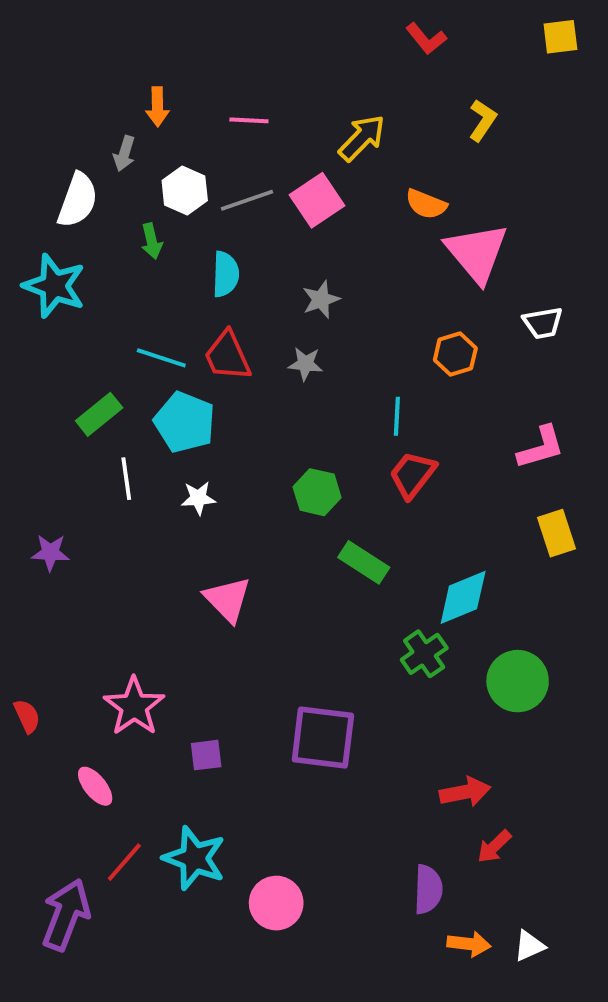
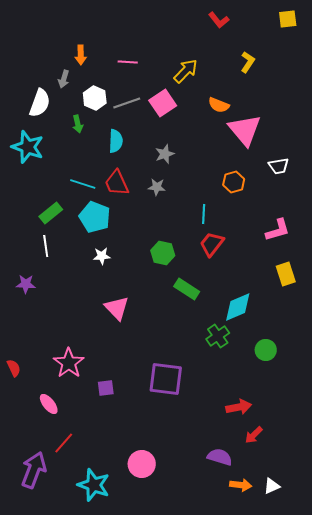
white line: (126, 479) -> (46, 246), moved
green circle: (518, 681) -> (266, 350), size x0.7
cyan star: (194, 858) -> (94, 485), moved
purple semicircle: (428, 889) -> (220, 457), turned -75

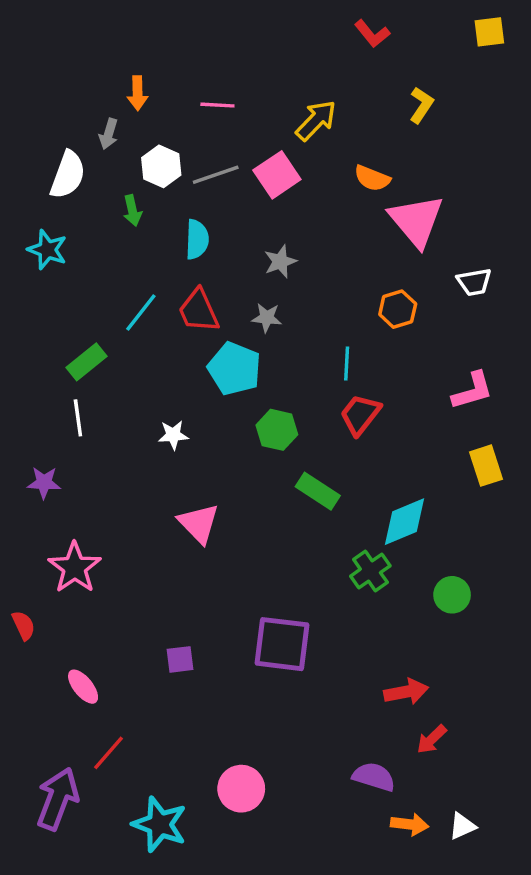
cyan star: (28, 147) -> (47, 250), size x0.7
cyan line: (83, 184) -> (141, 313), turned -70
cyan pentagon: (95, 217) -> (234, 369), moved
pink star: (69, 363) -> (75, 568), moved

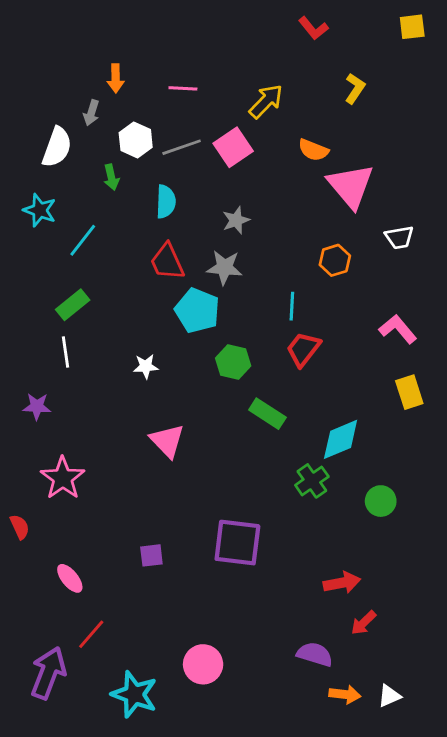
cyan line: (141, 313) -> (83, 240), moved
gray star: (267, 318) -> (225, 268), size x1.4
pink L-shape: (472, 391) -> (398, 329), turned -114

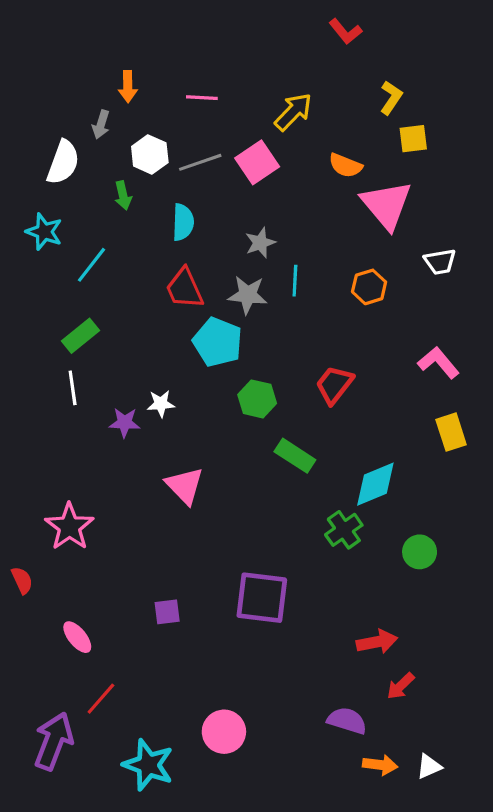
yellow square: (412, 27) -> (413, 139), moved
cyan line: (292, 306) -> (295, 281), moved
purple star: (37, 406) -> (125, 423), moved

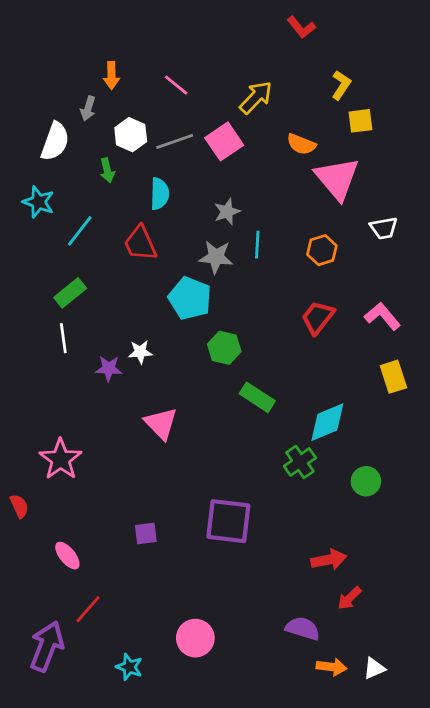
pink line: (202, 98) -> (176, 85), turned 36
red trapezoid: (185, 288) -> (140, 243), moved
red trapezoid: (334, 385) -> (318, 318), moved
cyan star: (148, 765) -> (129, 667), size x0.6

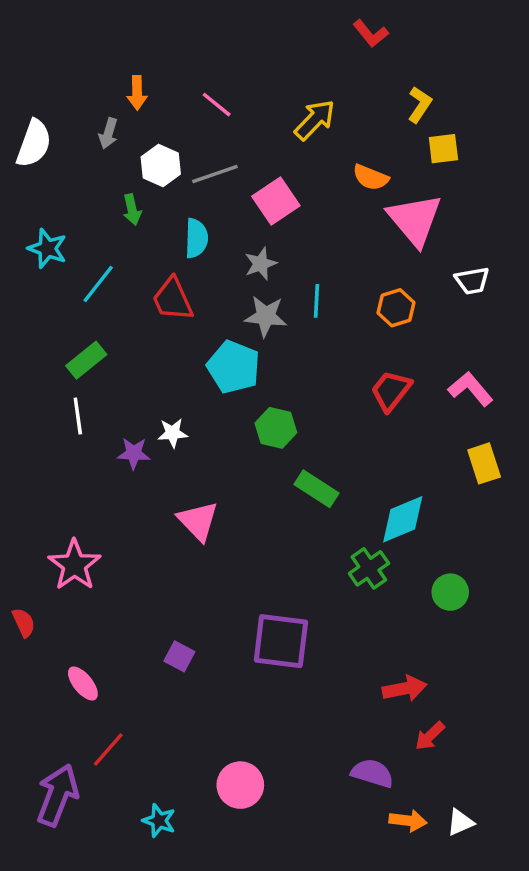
white semicircle: (55, 141) -> (34, 144), moved
pink square: (224, 141) -> (276, 201), moved
gray star: (227, 212) -> (261, 264), moved
purple square: (146, 534) -> (179, 656), turned 35

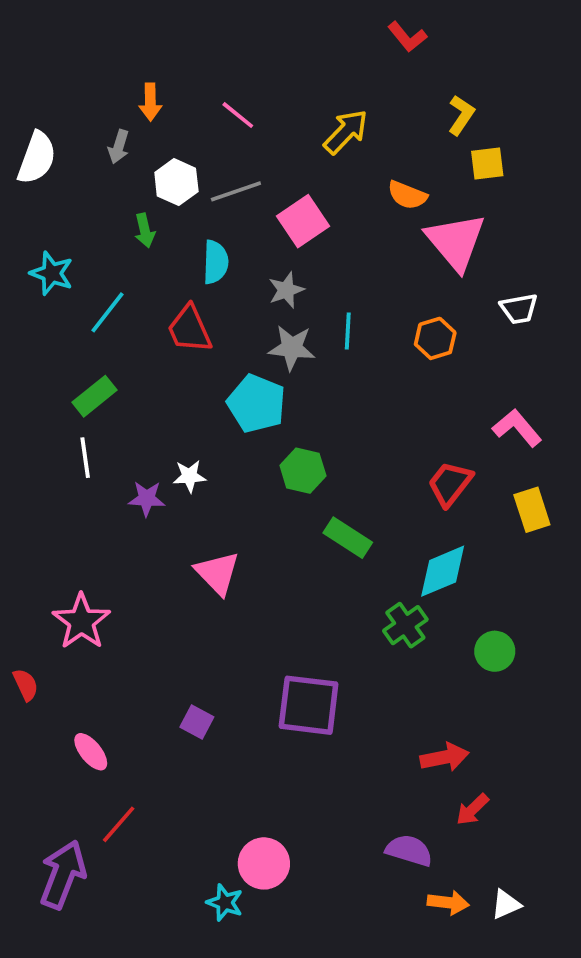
red trapezoid: (391, 391) -> (450, 484), moved
cyan star: (159, 821) -> (225, 903), moved

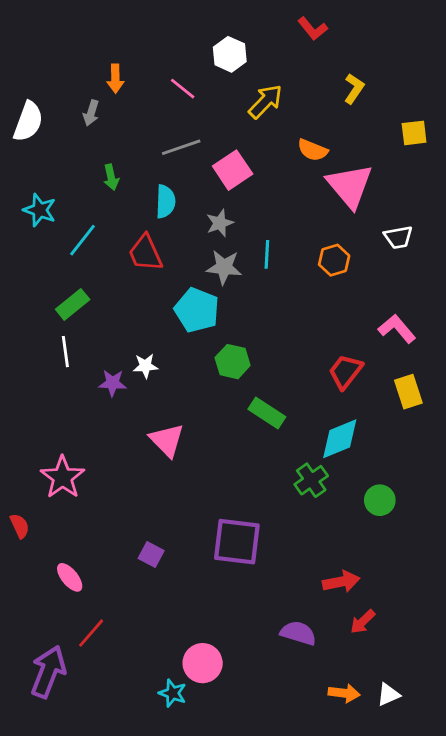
yellow square: (487, 163) -> (414, 133), moved
white hexagon: (176, 182) -> (230, 54), moved
purple semicircle: (409, 850) -> (298, 633), moved

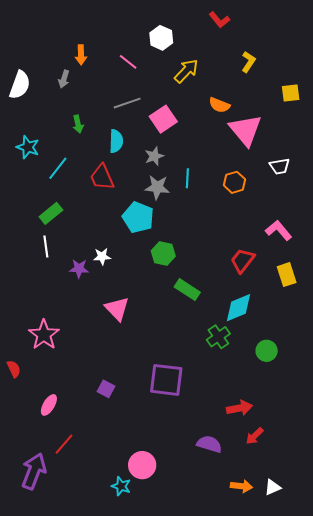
pink ellipse: (70, 577) -> (49, 405), turned 70

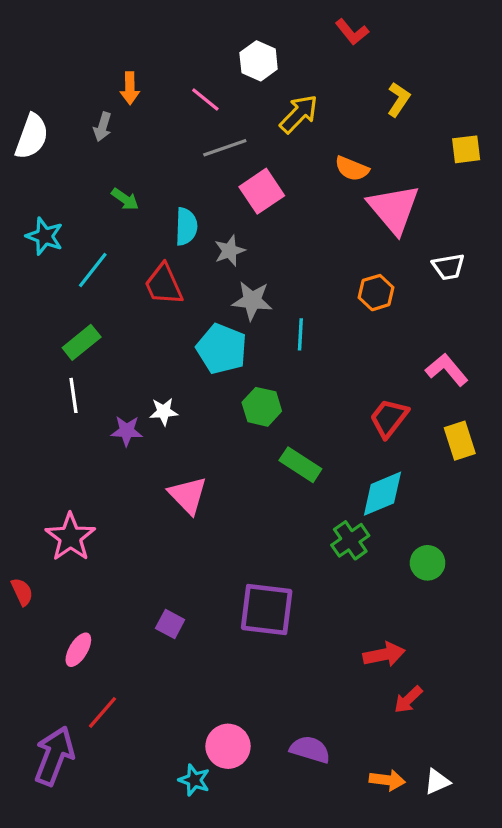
gray line: (127, 103) -> (225, 148), moved
green arrow: (78, 124) -> (125, 199), turned -42
gray star: (154, 156) -> (230, 251), moved
cyan line: (187, 178) -> (300, 334), moved
purple semicircle: (209, 444) -> (310, 749), moved

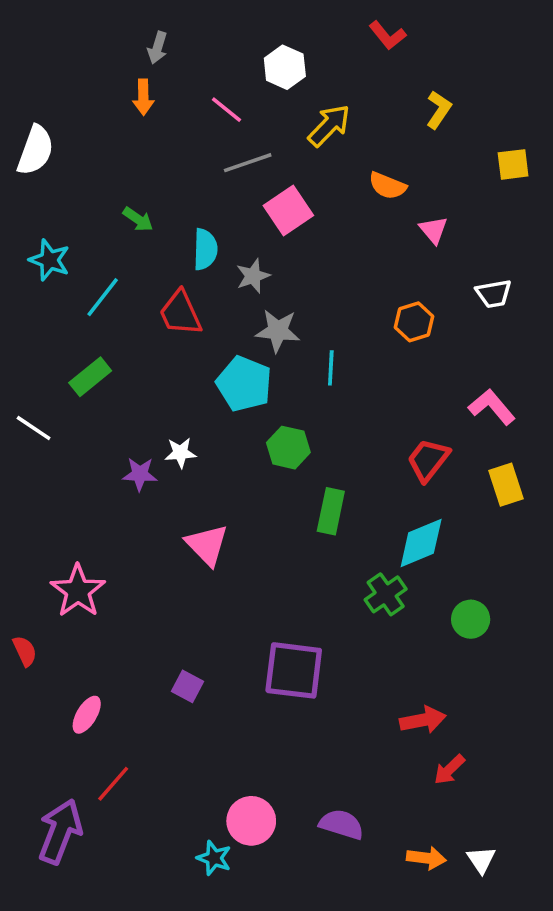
gray arrow: (103, 127) -> (157, 48), moved
pink triangle: (394, 209) -> (433, 230), size x0.5
white line: (74, 395) -> (34, 428), moved, turned -48
green rectangle: (300, 465) -> (331, 511), turned 69
white triangle: (437, 782) -> (481, 860), turned -40

